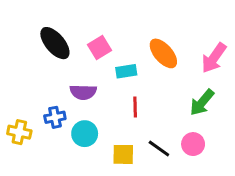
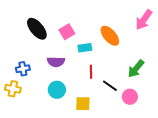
pink arrow: (214, 58) -> (144, 20), moved
blue cross: (55, 117) -> (23, 69), moved
black line: (159, 149) -> (110, 86), moved

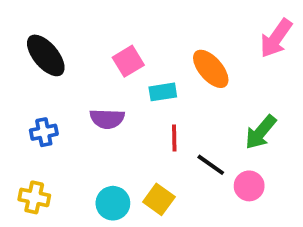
black ellipse: (37, 29) -> (46, 55), moved
yellow cross: (13, 89) -> (34, 197), moved
cyan circle: (57, 90) -> (113, 203), moved
yellow square: (83, 104) -> (159, 199), turned 35

